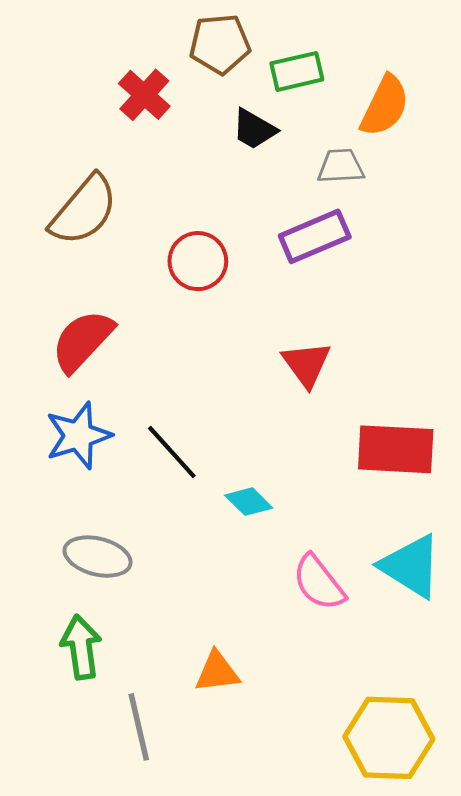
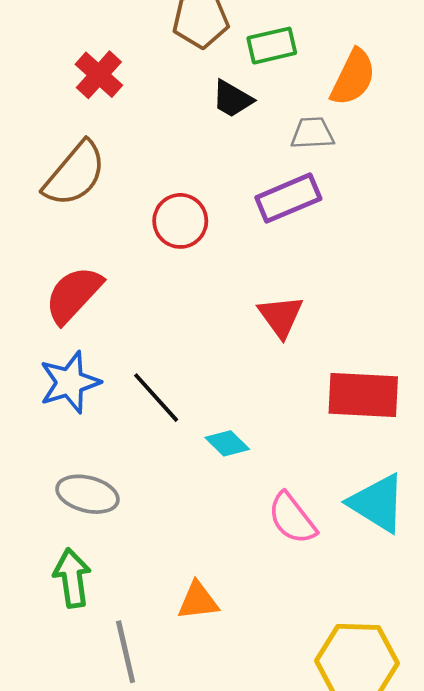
red cross: (144, 95) -> (99, 75), moved

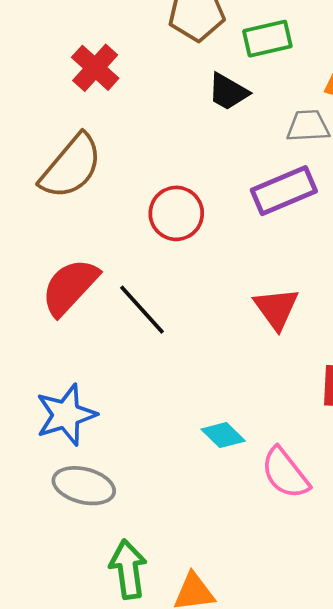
blue star: (70, 382) -> (66, 415), moved
black line: (156, 398) -> (142, 310), moved
pink semicircle: (292, 518) -> (285, 473), moved
green arrow: (72, 578) -> (128, 569), moved

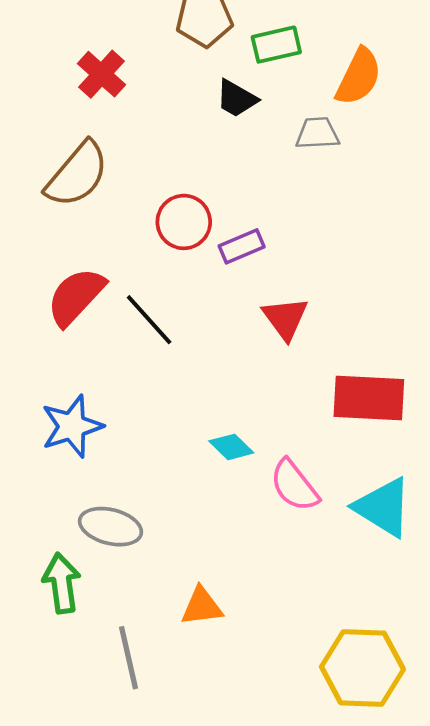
purple rectangle: (284, 191) -> (242, 246), moved, size x0.7
gray ellipse: (84, 486) -> (111, 527), moved
green arrow: (128, 569) -> (62, 583), moved

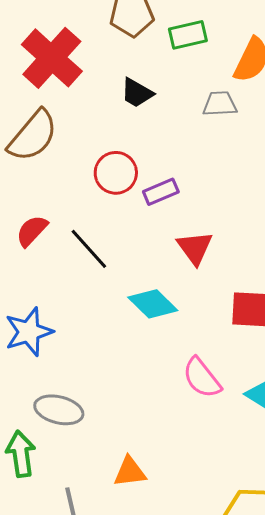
red cross: (102, 74) -> (52, 58), size x1.6
black trapezoid: (236, 99) -> (137, 93), moved
red semicircle: (76, 297) -> (32, 231), size x0.7
cyan diamond: (231, 447) -> (153, 304), moved, size x1.4

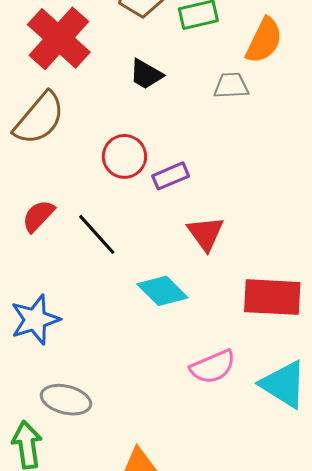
pink semicircle: (202, 378) -> (213, 367), turned -75

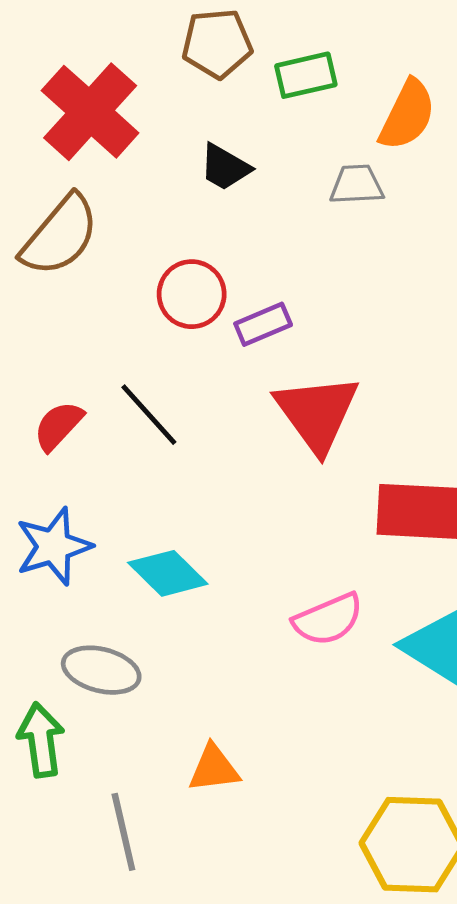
red semicircle: (38, 216) -> (58, 426), moved
red triangle: (206, 233) -> (317, 413), size x1.5
cyan diamond: (162, 291) -> (168, 573), moved

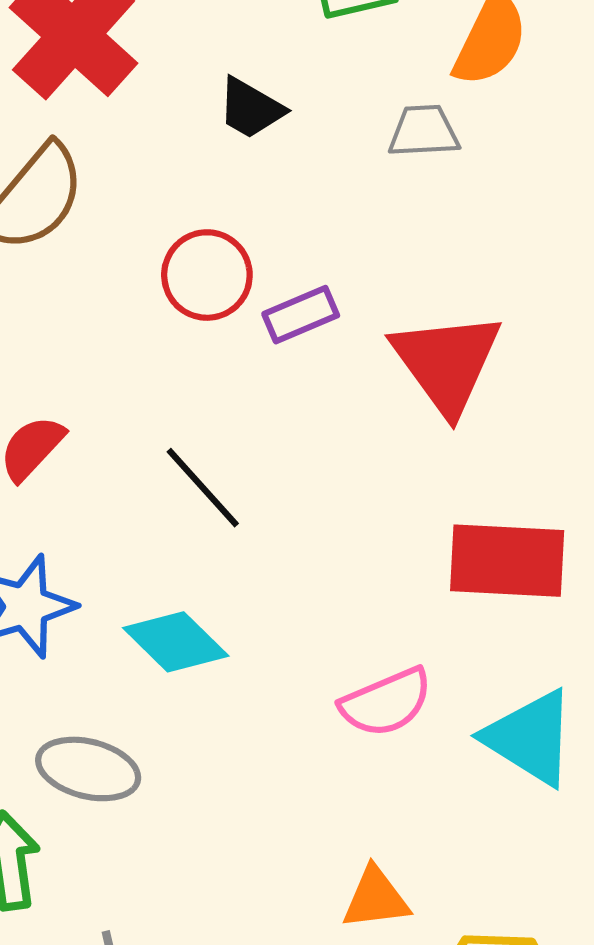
red triangle: (317, 413) -> (447, 363), moved
black line: (149, 415) -> (203, 488), moved
orange triangle: (214, 768) -> (376, 898), moved

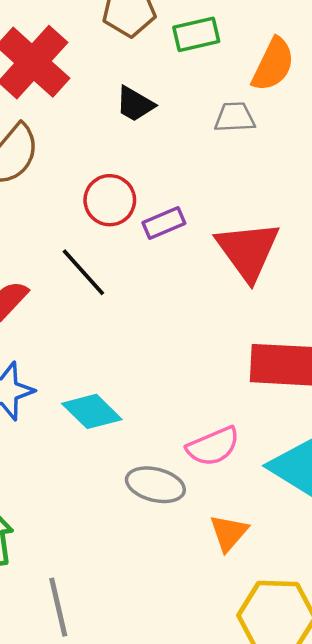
black line: (203, 488) -> (83, 272), moved
gray ellipse: (88, 769) -> (155, 485), moved
orange triangle: (376, 898) -> (229, 533), moved, turned -42

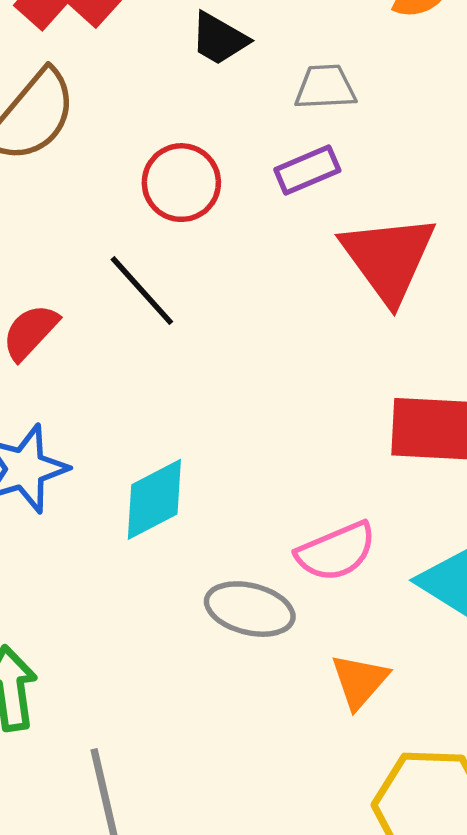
gray trapezoid: (235, 117) -> (325, 87), moved
purple rectangle: (164, 223) -> (307, 170), moved
cyan diamond: (92, 411) -> (154, 499), turned -72

